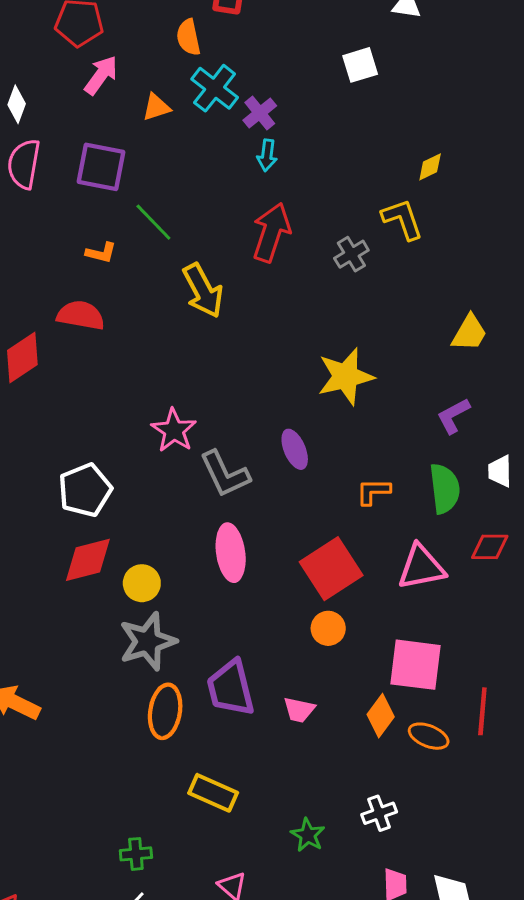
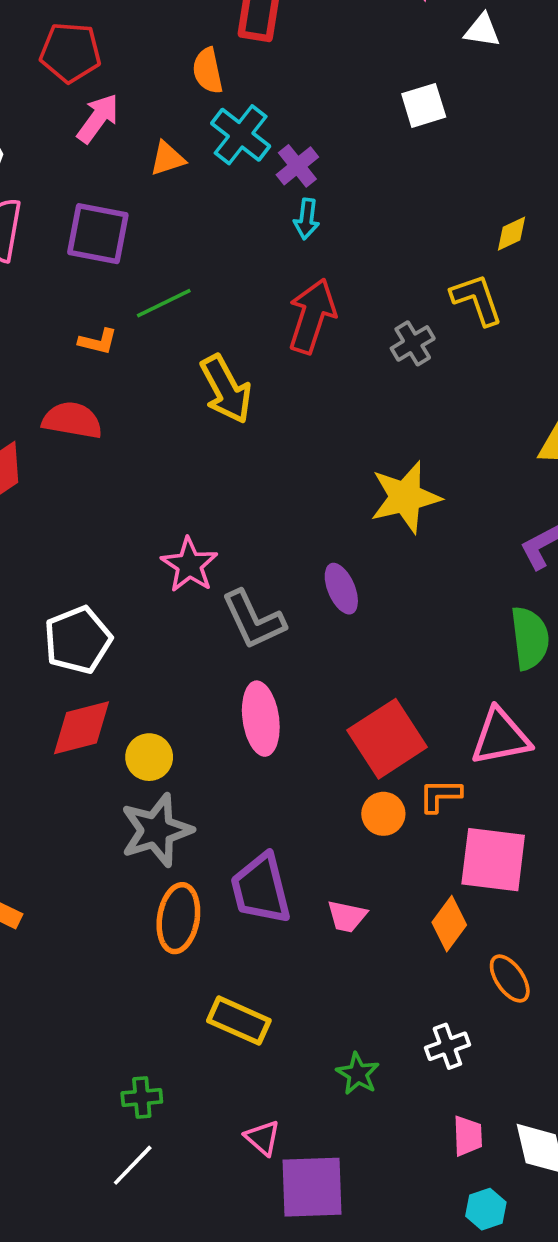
green line: (153, 222) -> (164, 303), turned -72
orange L-shape: (373, 491) -> (440, 795), moved
orange ellipse: (429, 736) -> (510, 979), moved, turned 33

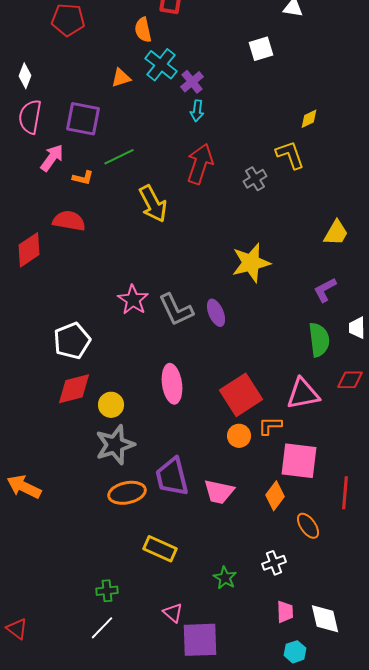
pink arrow: (98, 118) -> (52, 158), moved
gray L-shape: (253, 620) -> (176, 310), moved
pink trapezoid: (347, 916) -> (219, 492), size x1.4
orange ellipse: (178, 918) -> (127, 493), turned 69

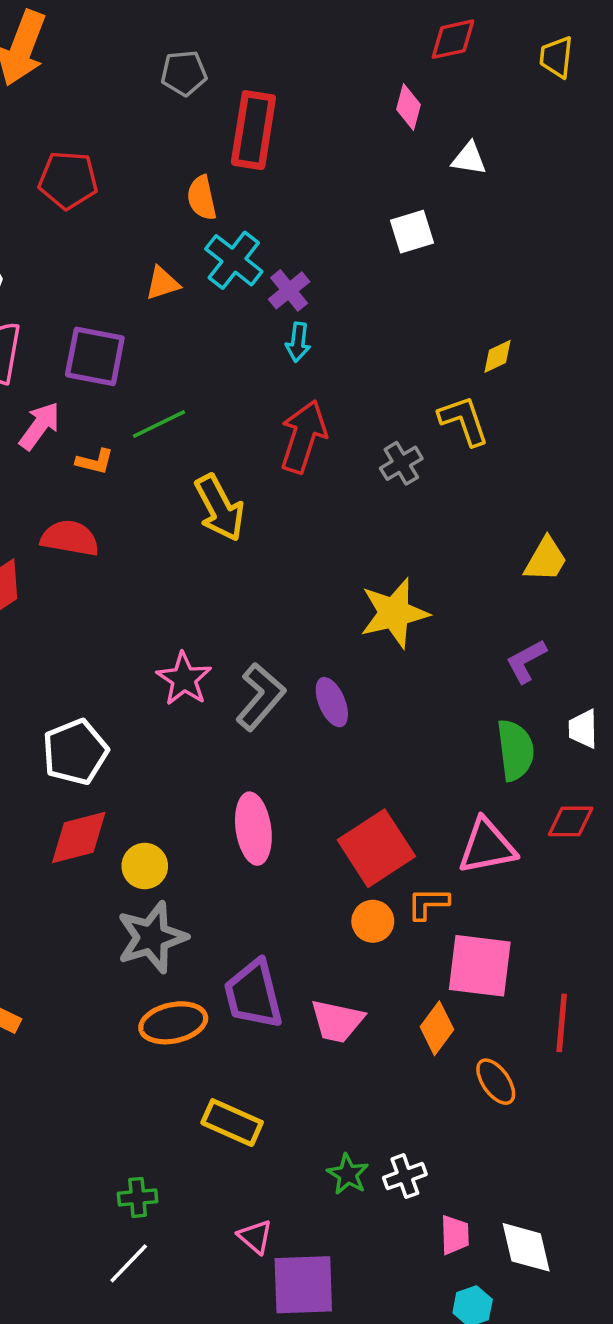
gray L-shape: (176, 310) -> (261, 697), turned -114
white cross: (274, 563) -> (405, 1176), moved

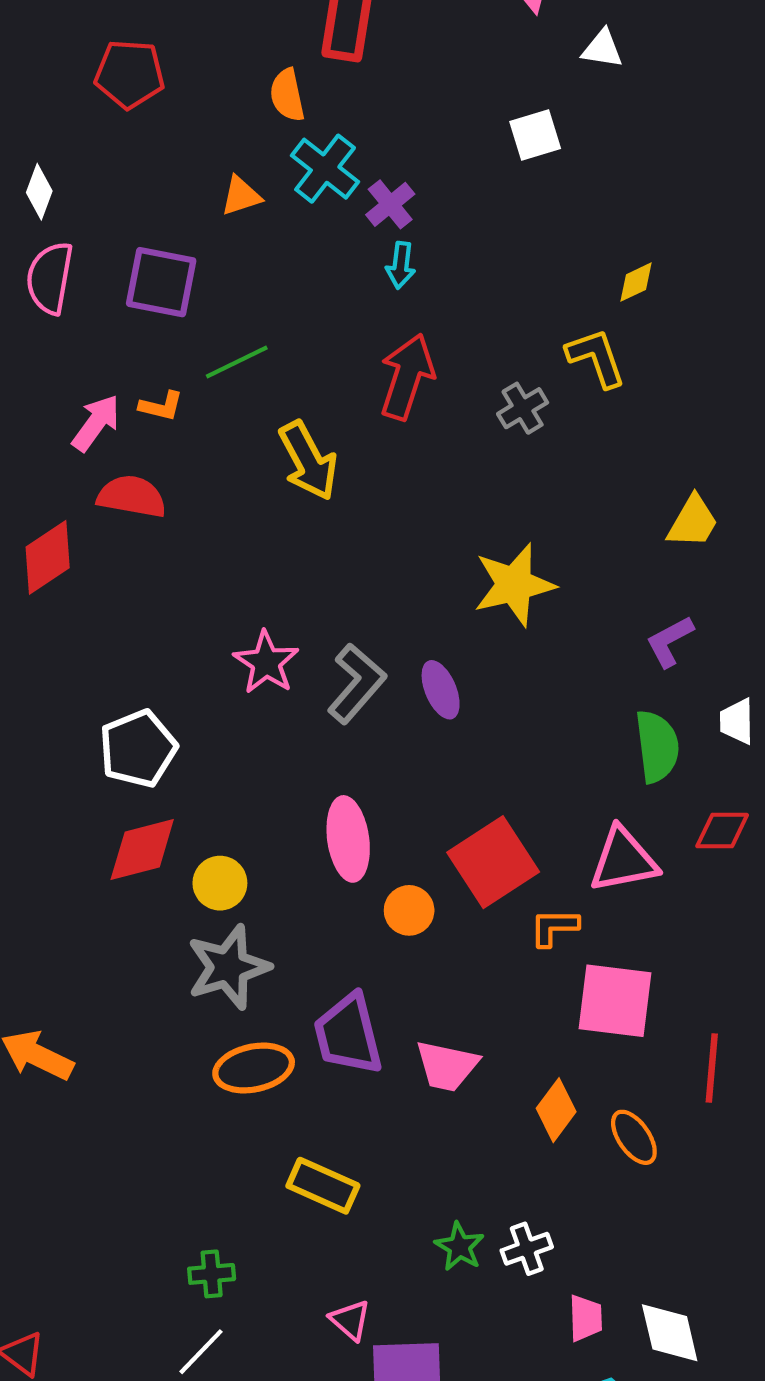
pink arrow: (40, 426) -> (96, 423), moved
orange circle: (373, 921) -> (409, 910), moved
orange diamond: (437, 1028) -> (556, 1110), moved

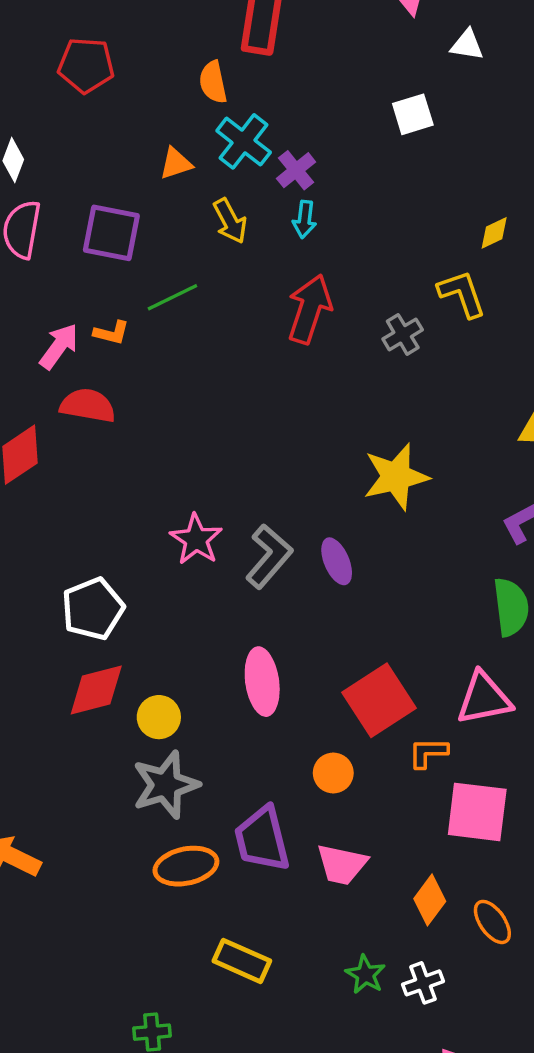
yellow arrow: (308, 461) -> (230, 221), moved, size x0.7
orange circle: (409, 910) -> (333, 773), moved
green star: (460, 1247) -> (365, 974), moved
white cross: (527, 1249) -> (423, 983), moved

